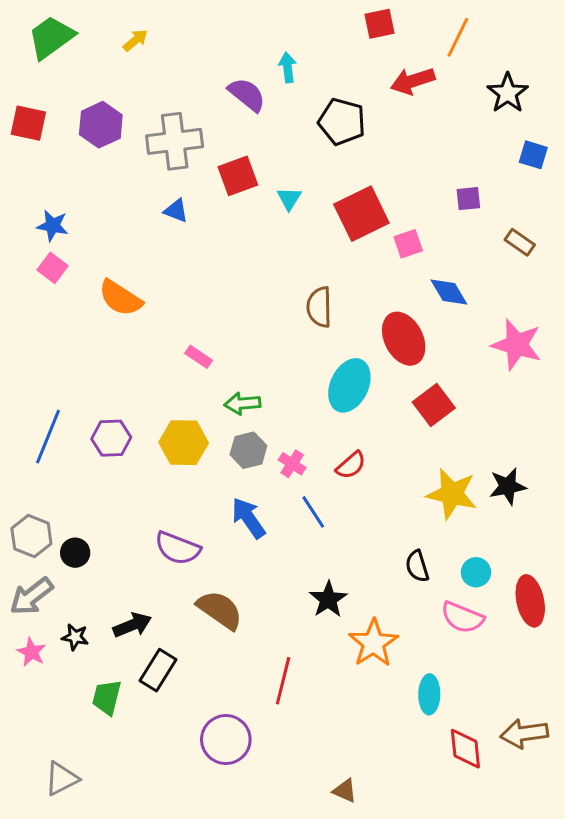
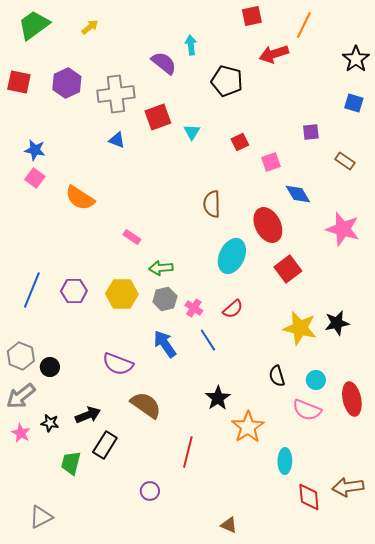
black star: (508, 93) -> (356, 59), moved
red square: (361, 214) -> (240, 142), size x0.5
purple circle: (226, 740) -> (150, 491), size x0.6

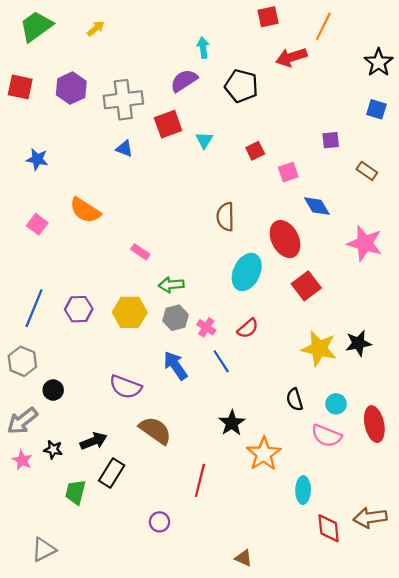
purple semicircle: (164, 63) -> (184, 81), moved, turned -72
pink square: (35, 178) -> (37, 224), moved
gray hexagon: (21, 356) -> (22, 361), moved

